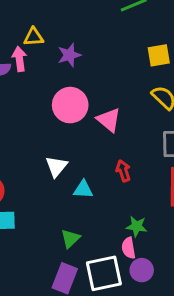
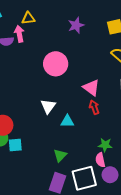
purple star: (69, 55) -> (76, 25), moved
pink triangle: (109, 120) -> (91, 88), moved

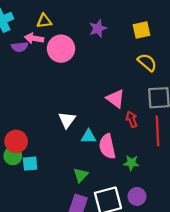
pink arrow: (19, 34) -> (34, 38), turned -70
pink circle: (56, 64) -> (61, 49), moved
red arrow: (94, 107) -> (132, 119), moved
pink semicircle: (100, 160) -> (107, 146), moved, size x1.5

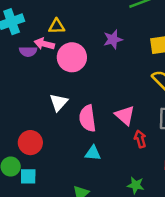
white triangle: (67, 120) -> (59, 102), moved
red circle: (16, 141) -> (30, 143), moved
pink semicircle: (107, 146) -> (88, 118), moved

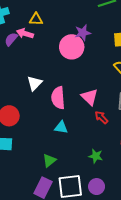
purple semicircle: (28, 52) -> (11, 39), turned 128
pink circle: (72, 57) -> (72, 47), moved
red arrow: (140, 139) -> (101, 117), turned -32

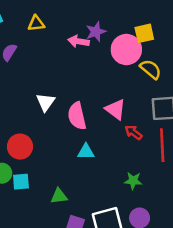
pink arrow: (25, 33) -> (79, 41), moved
pink circle: (72, 47) -> (126, 50), moved
green triangle: (49, 160) -> (59, 196), moved, turned 40

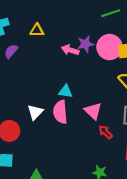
pink circle: (126, 50) -> (110, 47), moved
white triangle: (46, 102) -> (35, 112), moved
cyan triangle: (86, 152) -> (65, 91), moved

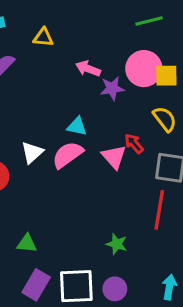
purple star: (86, 44) -> (112, 88), moved
pink semicircle: (60, 112) -> (68, 155), turned 55
red arrow: (105, 132) -> (134, 144), moved

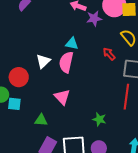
pink semicircle: (68, 155) -> (66, 62), turned -40
pink triangle: (114, 157) -> (62, 97), moved

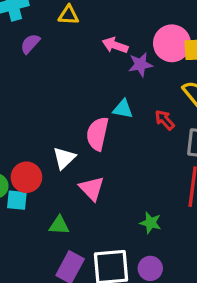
cyan triangle: (72, 44) -> (123, 109), moved
white triangle: (43, 61) -> (64, 158), moved
red circle: (19, 77) -> (26, 177), moved

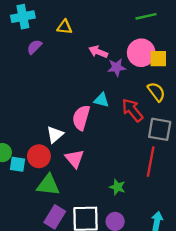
red arrow: (165, 120) -> (132, 110), size x1.5
red circle: (26, 177) -> (39, 156), moved
green triangle: (59, 225) -> (48, 185), size x1.5

